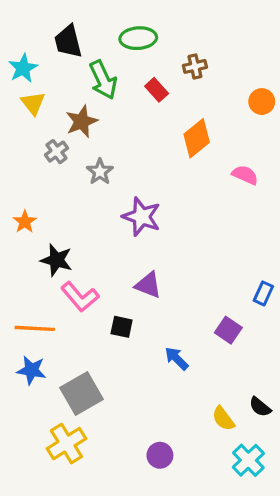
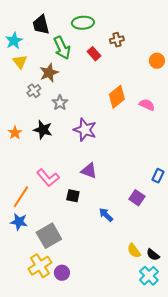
orange diamond: (197, 138) -> (117, 97), moved
black star: (56, 260) -> (43, 130), moved
orange line: (35, 328) -> (21, 197), turned -60
black semicircle: (260, 407) -> (153, 255), moved
purple circle: (160, 455) -> (62, 273), moved

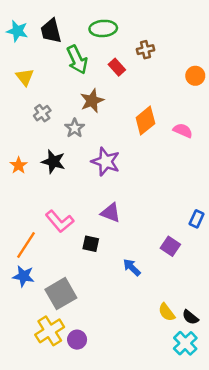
cyan star: (14, 41) -> (17, 31), moved, turned -30
brown star: (49, 73) -> (92, 101), moved

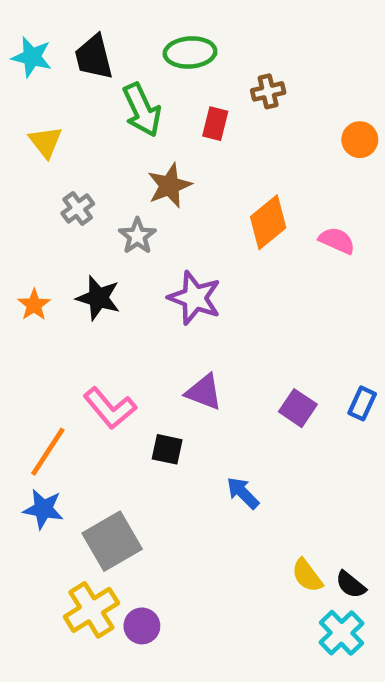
red rectangle: (117, 67) -> (215, 124), turned 56
purple square: (170, 246) -> (298, 408), moved

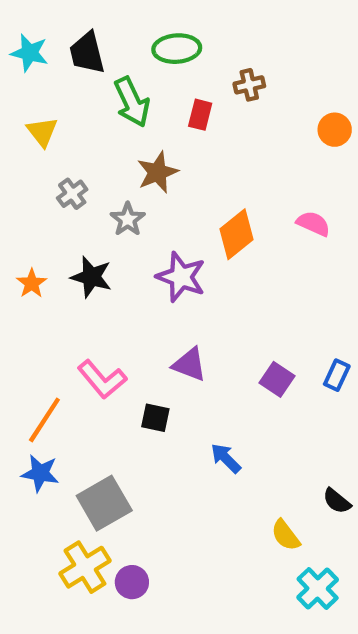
orange diamond: (268, 222) -> (236, 234), moved
black semicircle: (351, 585) -> (337, 501), moved

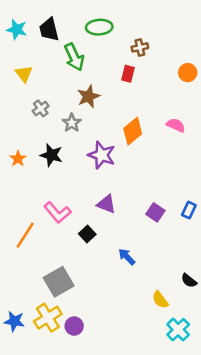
red rectangle: (200, 115) -> (128, 74), moved
black square: (155, 418) -> (87, 234), turned 35
blue star: (40, 473) -> (14, 321), moved

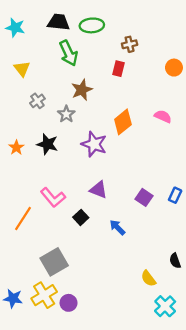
black trapezoid: (49, 30) -> (59, 22), moved, turned 110
blue arrow: (127, 257) -> (117, 227), moved
black semicircle: (189, 281) -> (175, 261), turned 32

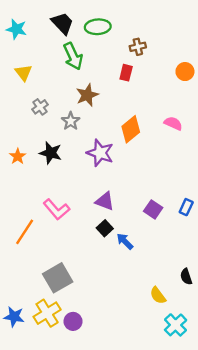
black trapezoid: (59, 22) -> (62, 23), turned 40
black square: (81, 217) -> (105, 228), moved

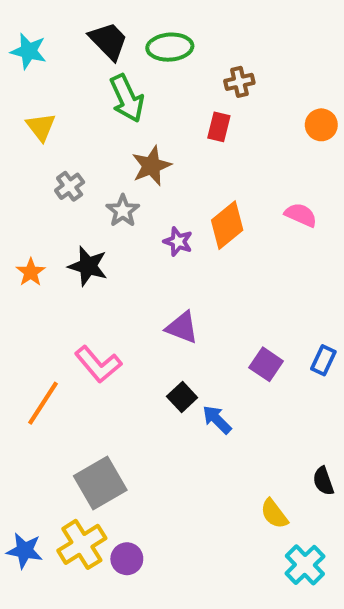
purple star: (100, 153) -> (178, 242), moved, size x0.6
purple triangle: (105, 201) -> (182, 327), moved

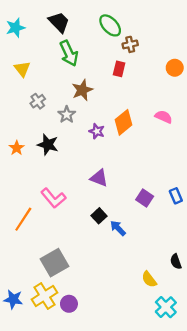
green ellipse: (170, 47) -> (110, 25), moved, turned 50
cyan star: (29, 51) -> (16, 28), turned -30
blue rectangle: (323, 360) -> (176, 196), turned -48

